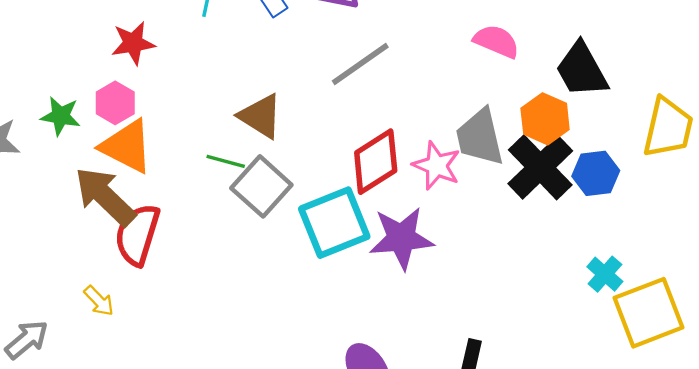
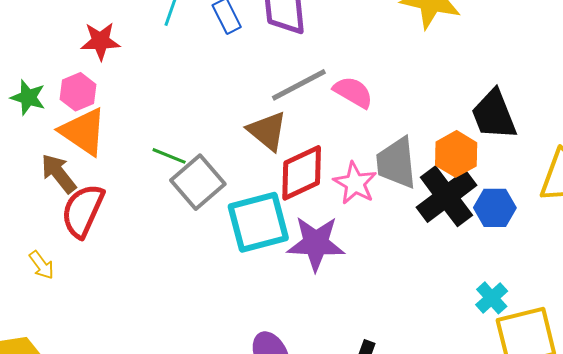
pink semicircle: (496, 41) -> (353, 92), moved
brown triangle: (261, 116) -> (267, 131), moved
brown arrow: (105, 196) -> (59, 173), size x0.7

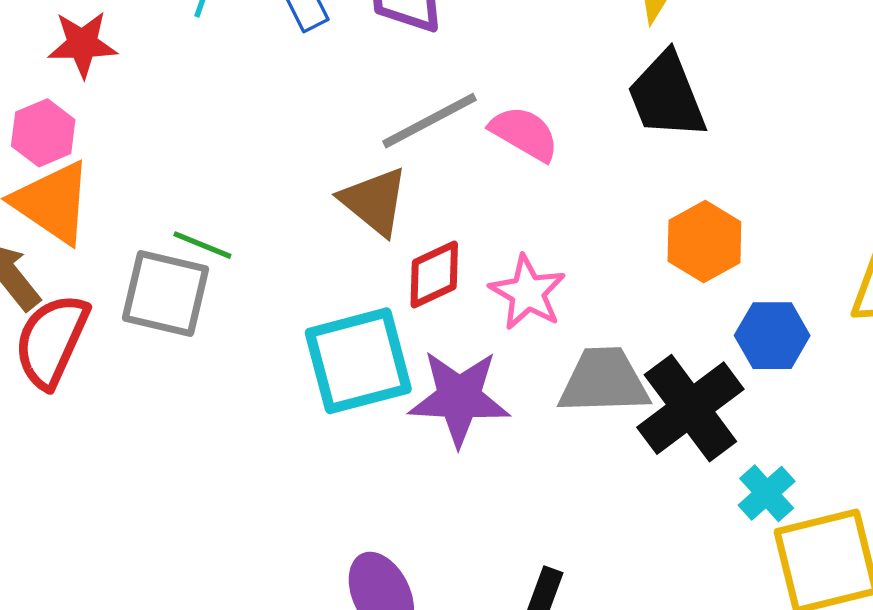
black trapezoid: (494, 115) -> (667, 96), moved
gray trapezoid: (396, 163) -> (604, 381), moved, turned 94
red diamond: (302, 173) -> (434, 274), size x0.7
gray square: (198, 182) -> (165, 293), moved, turned -36
black cross: (446, 196) -> (690, 408), moved

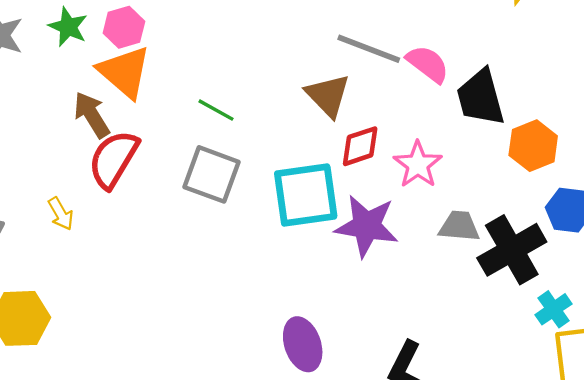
black trapezoid: (667, 96) -> (481, 98), moved
gray line: (429, 121) -> (369, 49), turned 42
gray square: (165, 293) -> (211, 174), moved
gray trapezoid: (604, 381) -> (459, 226), size x0.7

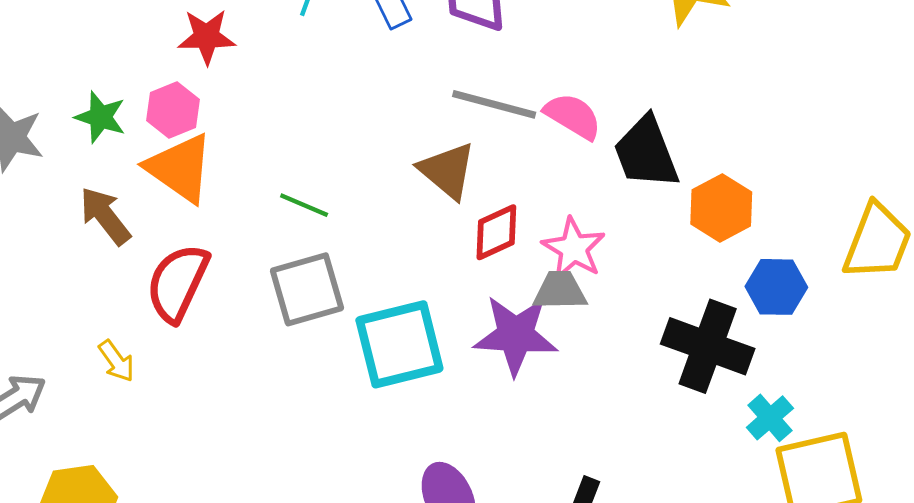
brown arrow: (92, 115) -> (105, 216), moved
gray square: (211, 174) -> (307, 289), turned -30
cyan square: (306, 195) -> (399, 344), moved
gray trapezoid: (459, 226) -> (560, 291), moved
black cross: (512, 250) -> (708, 346), turned -34

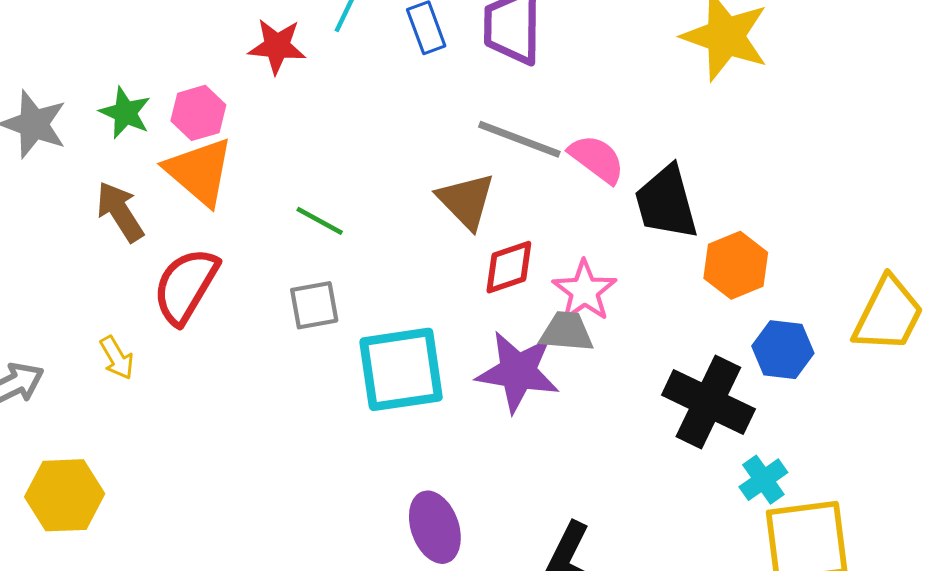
red star: (207, 37) -> (277, 46), moved
gray square: (307, 289) -> (314, 305), size x0.7

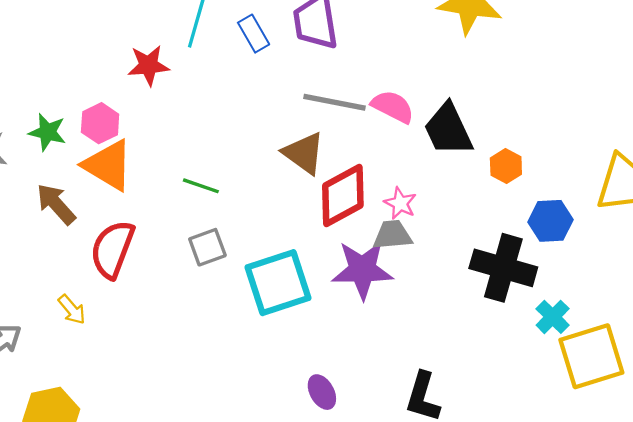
orange hexagon: (736, 265) -> (506, 166), size x0.7
red diamond: (509, 267) -> (343, 196), size x1.5
pink star: (584, 291) -> (400, 203), size x0.7
purple ellipse: (435, 527) -> (322, 392), size x0.7

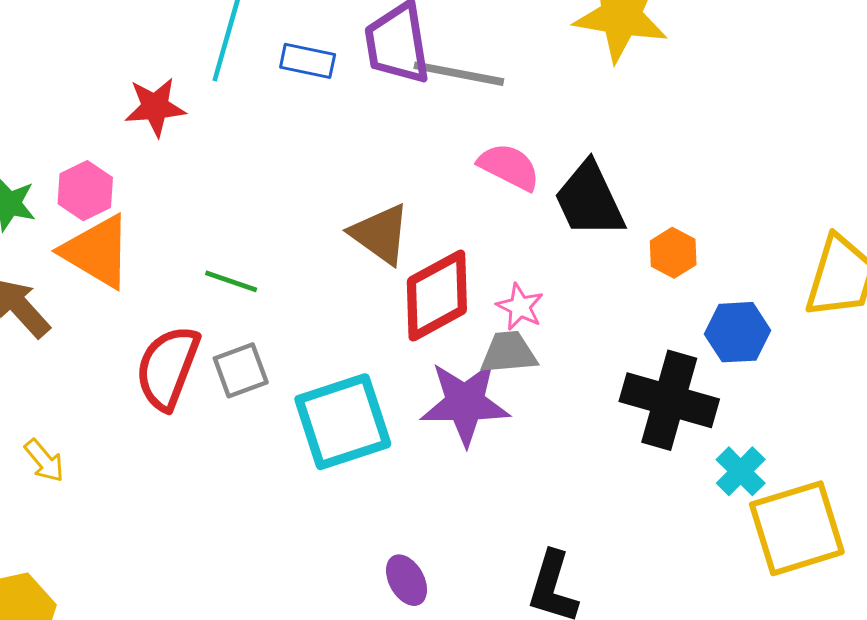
blue rectangle: (254, 34) -> (308, 61), turned -48
gray line: (335, 102) -> (459, 74), moved
red semicircle: (112, 249) -> (168, 368), moved

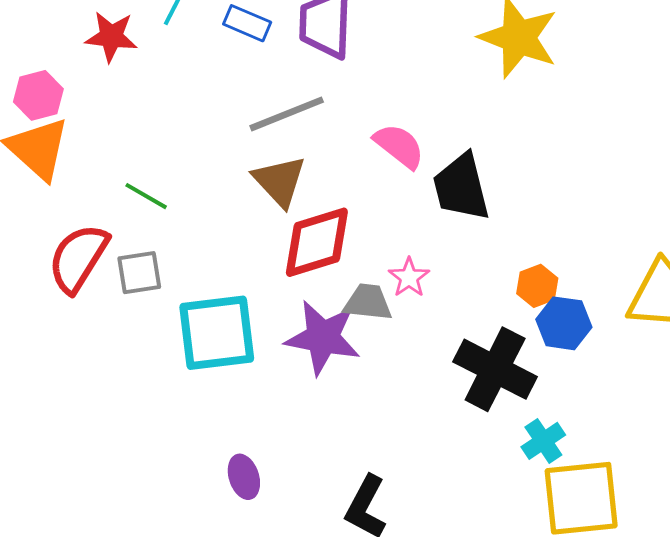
gray line: (459, 74) -> (287, 114), moved, turned -44
orange hexagon: (673, 253) -> (537, 286), moved
pink star: (520, 307) -> (409, 277), moved

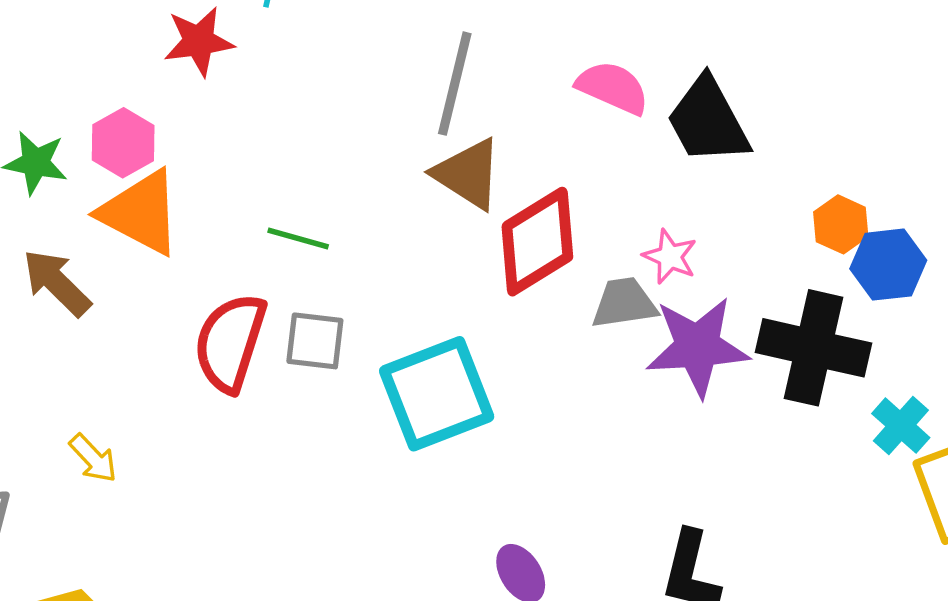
gray line: (287, 114) -> (455, 84), turned -40
gray square: (139, 273) -> (315, 341), turned 30
purple star: (323, 337) -> (698, 347), moved

